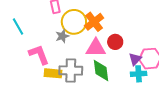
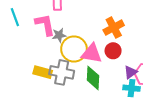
yellow circle: (74, 22) -> (74, 49), moved
orange cross: (94, 22) -> (114, 28), moved
pink L-shape: (39, 55) -> (45, 25), moved

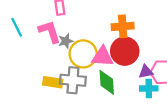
orange cross: (114, 28) -> (123, 26), turned 30
red circle: (113, 51) -> (125, 51), size x1.6
purple triangle: (131, 72) -> (146, 72), turned 32

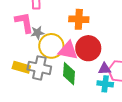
orange cross: (123, 26) -> (79, 19), moved

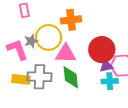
pink L-shape: (24, 22) -> (17, 50), moved
yellow circle: (51, 46) -> (49, 37), moved
red circle: (88, 48) -> (102, 50), moved

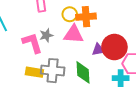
yellow circle: (49, 37) -> (70, 14), moved, size x0.6
pink triangle: (66, 54) -> (73, 34), moved
purple triangle: (106, 66) -> (98, 50), moved

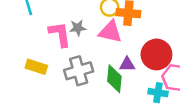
purple triangle: (98, 50) -> (127, 64), moved
gray cross: (53, 71) -> (79, 71), turned -30
yellow rectangle: (34, 72) -> (36, 67), moved

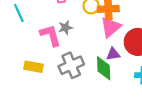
pink triangle: (110, 32) -> (111, 27), moved, turned -45

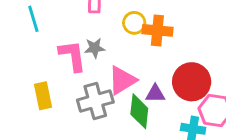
pink triangle: (111, 27) -> (122, 80), moved
yellow rectangle: (34, 67) -> (43, 96), turned 60

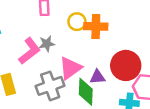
pink L-shape: (72, 56) -> (30, 51), turned 64

